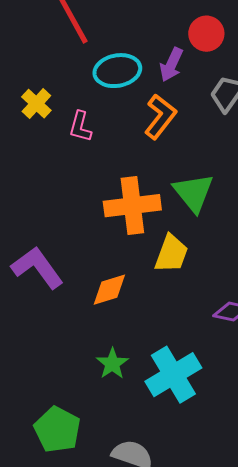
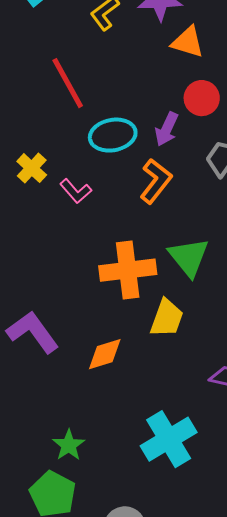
pink L-shape: (80, 127) -> (76, 191), turned -56
green star: (112, 364) -> (69, 445), moved

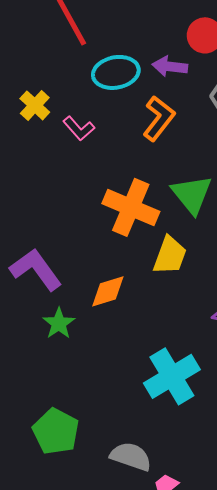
purple arrow: (167, 129) -> (170, 66), turned 72
orange cross: (128, 270) -> (131, 207), turned 30
green star: (69, 445) -> (59, 323), moved

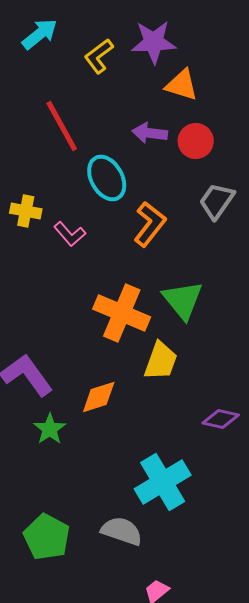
purple arrow: (170, 66) -> (150, 133), moved
cyan ellipse: (116, 72) -> (107, 178), turned 72
yellow cross: (35, 105) -> (26, 211), turned -32
gray semicircle: (131, 456) -> (122, 531), moved

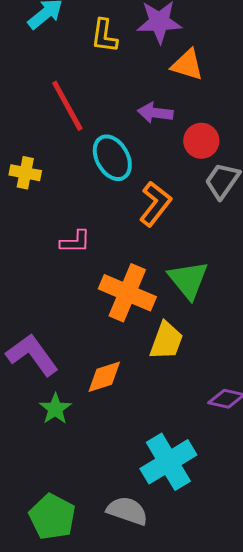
yellow L-shape: (99, 56) -> (104, 36), turned -45
red circle: (196, 141) -> (201, 141), moved
yellow cross: (26, 211) -> (25, 173), moved
pink L-shape: (70, 234) -> (75, 242), moved, turned -48

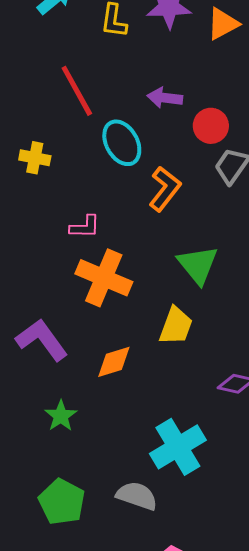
orange triangle: (187, 65) -> (223, 24), moved, turned -45
orange cross: (127, 293) -> (104, 278), moved
green star: (55, 409) -> (61, 416), moved

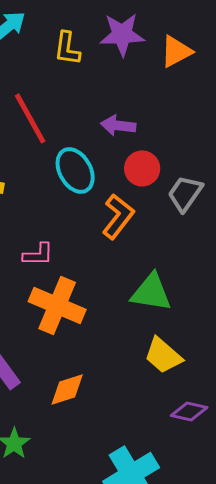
red circle: (211, 126) -> (142, 168), moved
green triangle: (198, 265) -> (151, 292), turned -42
yellow trapezoid: (176, 326) -> (163, 355), moved, turned 111

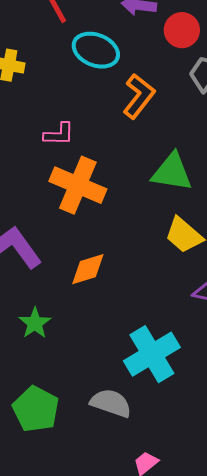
red circle: (142, 168) -> (182, 30), moved
cyan ellipse: (75, 170) -> (96, 50), turned -39

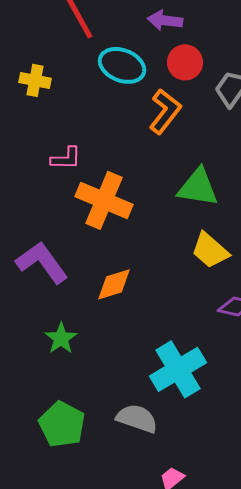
red circle: (182, 30) -> (185, 62), moved
pink L-shape: (59, 134) -> (66, 158), moved

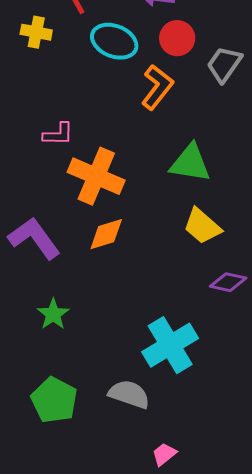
yellow cross: (35, 80) -> (36, 32), moved
orange diamond: (114, 284) -> (106, 234), moved

